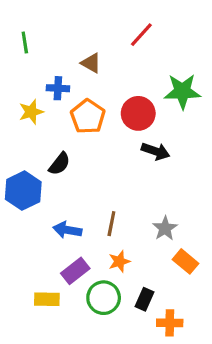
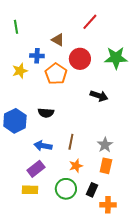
red circle: (138, 113) -> (80, 59), moved
black semicircle: (59, 164) -> (46, 113), moved, turned 56
orange rectangle: (185, 261) -> (106, 166), moved, turned 63
purple rectangle: (75, 271) -> (36, 169), moved

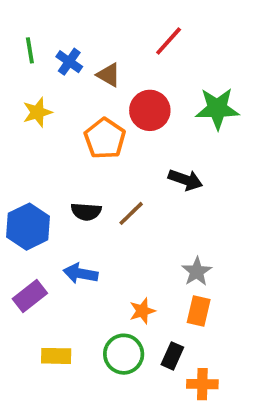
blue cross: (37, 56) -> (69, 62), moved, turned 32
yellow star: (20, 71) -> (37, 112), moved
brown line: (71, 142) -> (131, 213), moved, turned 35
purple rectangle: (36, 169) -> (30, 296), moved

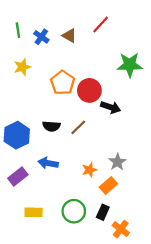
brown triangle: (109, 75) -> (69, 36), moved
red circle: (150, 110) -> (89, 90), moved
orange star: (142, 311) -> (89, 170), moved
orange rectangle: (199, 311) -> (108, 185), moved, turned 36
orange cross: (202, 384) -> (121, 229), turned 36

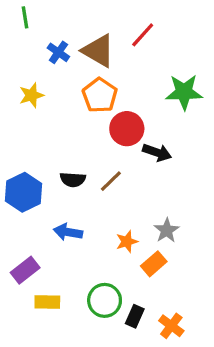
green line: (18, 30) -> (25, 17), moved
brown triangle: (69, 36) -> (98, 51), size x1.6
orange pentagon: (63, 83) -> (100, 95), moved
purple rectangle: (18, 177) -> (25, 270), moved
black rectangle: (103, 212) -> (135, 316), moved

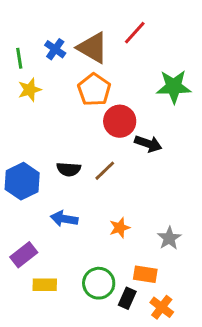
green line: (25, 17) -> (19, 58), moved
gray star: (167, 230) -> (169, 238), moved
orange rectangle: (154, 264) -> (145, 274), moved, turned 50

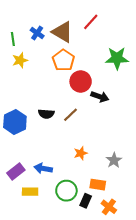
blue arrow: (64, 219) -> (43, 168), moved

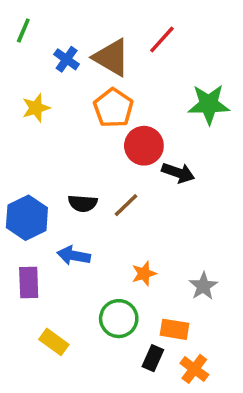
green line: (13, 39) -> (23, 30), moved, turned 32
blue arrow: (43, 168) -> (74, 256), moved
purple rectangle: (16, 171) -> (29, 283), moved, turned -54
green circle: (66, 191) -> (119, 319), moved
yellow rectangle: (30, 192) -> (54, 342), turned 35

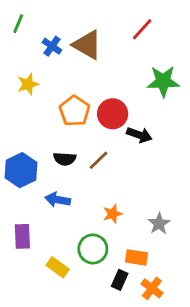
red line: (162, 39) -> (142, 29), moved
orange pentagon: (113, 108) -> (75, 111), moved
purple rectangle: (29, 283) -> (22, 236), moved
yellow rectangle: (54, 342) -> (58, 267), moved

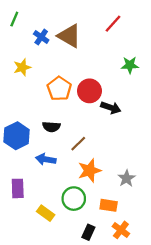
green star: (163, 81) -> (130, 65), size x0.7
brown line: (98, 160) -> (78, 144), moved
orange star: (113, 214) -> (89, 171), size x1.5
black rectangle: (120, 280) -> (88, 232), moved

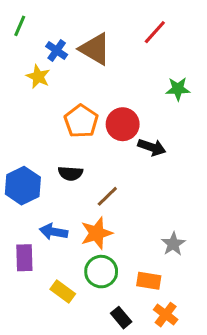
yellow star: (22, 67) -> (38, 77), moved, turned -30
blue arrow: (46, 159) -> (54, 232), moved
orange star: (89, 171) -> (97, 233), moved
black rectangle: (88, 232) -> (121, 318), turned -64

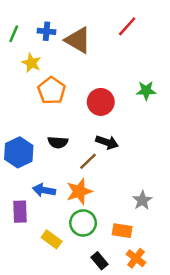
green line: (20, 26) -> (14, 34), moved
blue cross: (57, 51) -> (46, 31), moved, turned -30
green star: (178, 89) -> (146, 91), moved
orange pentagon: (81, 121) -> (52, 91), moved
black arrow: (152, 147) -> (107, 142), moved

